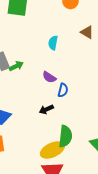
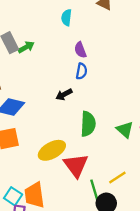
purple semicircle: (49, 77) -> (80, 50), moved, turned 40
yellow ellipse: (52, 150) -> (52, 150), moved

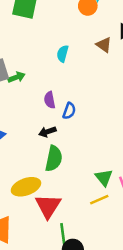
purple semicircle: (80, 50) -> (50, 100), moved
green semicircle: (88, 124) -> (54, 158), moved
yellow line: (117, 177) -> (99, 200), moved

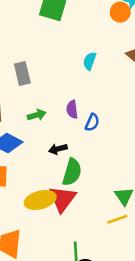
green arrow: (16, 77) -> (37, 115), moved
black arrow: (47, 132) -> (58, 149), moved
red triangle: (48, 206) -> (62, 199), moved

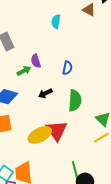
purple semicircle: (72, 109) -> (36, 61), moved
green semicircle: (72, 172) -> (75, 101), moved

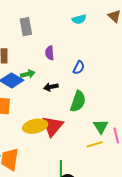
cyan semicircle: (56, 22) -> (79, 19), turned -128
green arrow: (24, 71) -> (28, 74), moved

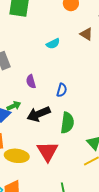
black arrow: (51, 87) -> (39, 114), size x1.6
yellow ellipse: (35, 126) -> (17, 156), moved, turned 30

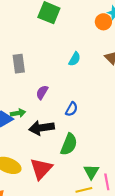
cyan semicircle: (53, 44) -> (75, 59), turned -48
purple semicircle: (31, 81) -> (42, 92), turned 32

